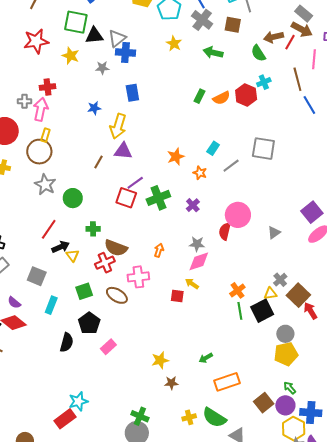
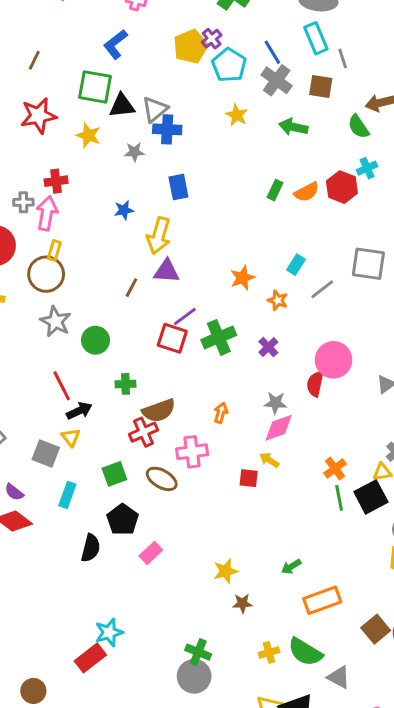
red line: (49, 229) -> (62, 386), turned -60
brown semicircle: (116, 248) -> (159, 411), turned -40
yellow triangle: (73, 255) -> (71, 437), moved

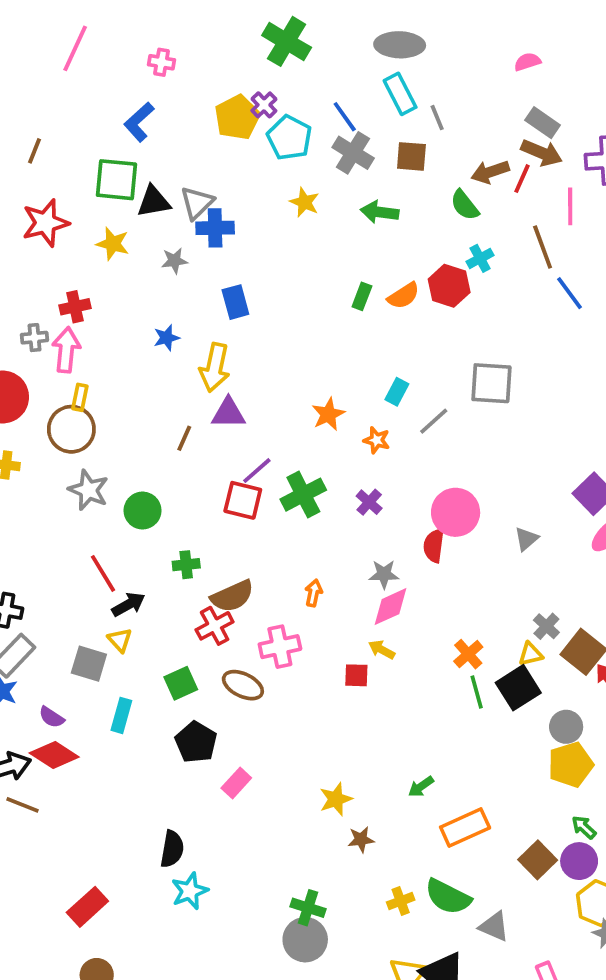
black semicircle: (91, 548) -> (172, 849), moved
red rectangle: (90, 658) -> (87, 907), moved

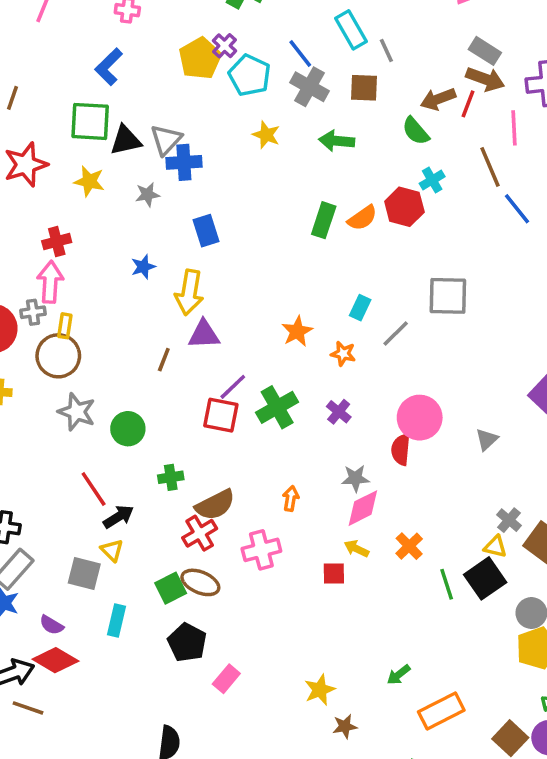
green rectangle: (362, 296) -> (324, 220), size x1.4
gray cross: (34, 338) -> (33, 312), moved
orange cross: (468, 654) -> (409, 546), moved
yellow triangle: (531, 654) -> (495, 547), turned 30
brown ellipse: (243, 685) -> (200, 582), moved

